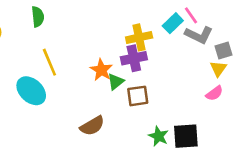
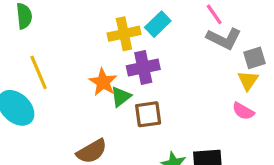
cyan rectangle: (173, 23) -> (158, 24), moved
yellow cross: (139, 37) -> (124, 34), moved
pink semicircle: (214, 93) -> (243, 111), turned 66

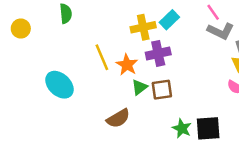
yellow line: (39, 72) -> (102, 57), moved
green triangle: (121, 97) -> (139, 87), moved

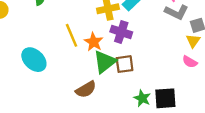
purple cross: (158, 53) -> (121, 32), turned 30
green triangle: (139, 87) -> (105, 62), size x1.6

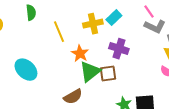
purple cross: (121, 32) -> (119, 49), moved
yellow line: (71, 35) -> (59, 32), moved

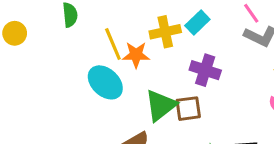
orange star: (80, 54) -> (136, 55), moved, turned -30
cyan ellipse: (26, 70) -> (105, 82), moved

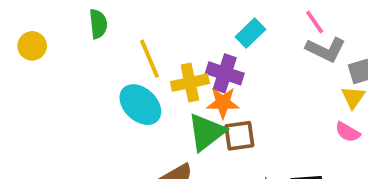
yellow cross: (165, 32) -> (190, 83), moved
orange star: (136, 55) -> (223, 103), moved
purple cross: (205, 70) -> (225, 73), moved

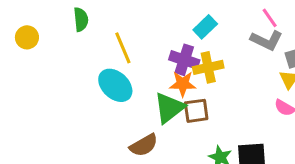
pink line: (315, 22) -> (270, 18), moved
yellow cross: (190, 83) -> (208, 67), moved

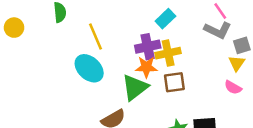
purple cross: (184, 60) -> (148, 47), turned -30
brown square: (196, 111) -> (174, 82), moved

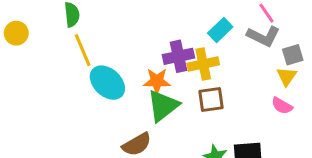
cyan rectangle: (165, 19) -> (220, 30), moved
yellow line: (95, 36) -> (83, 50), moved
orange star: (146, 67) -> (157, 81), moved

